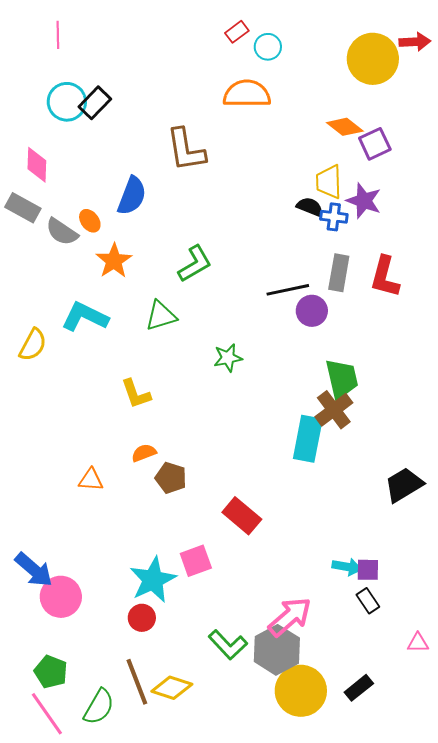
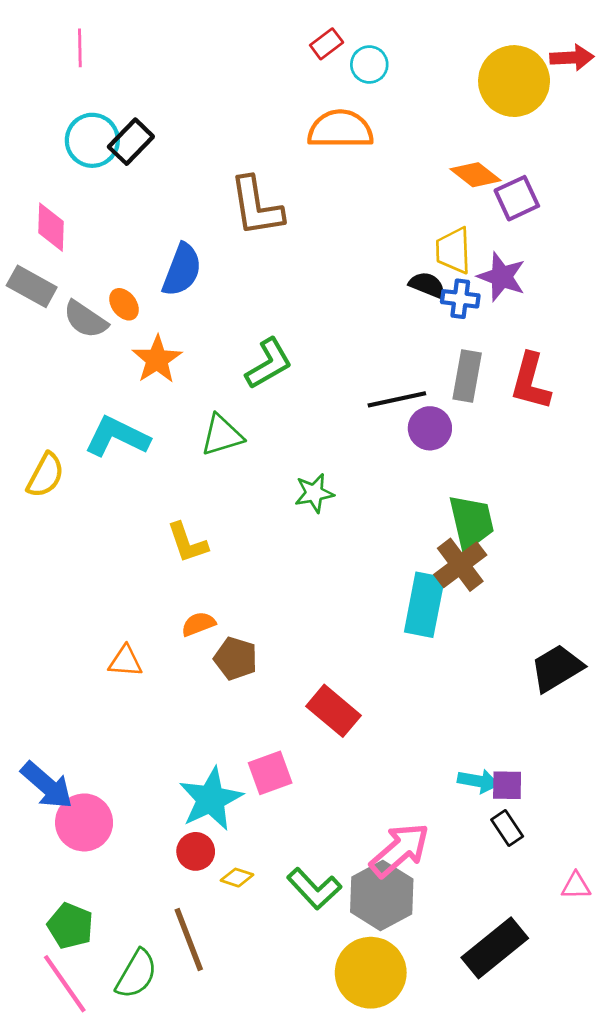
yellow diamond: (172, 688) -> (237, 878), moved, size x0.6
black rectangle: (359, 688) -> (495, 948), size x1.6
yellow circle: (301, 691) -> (371, 973), moved

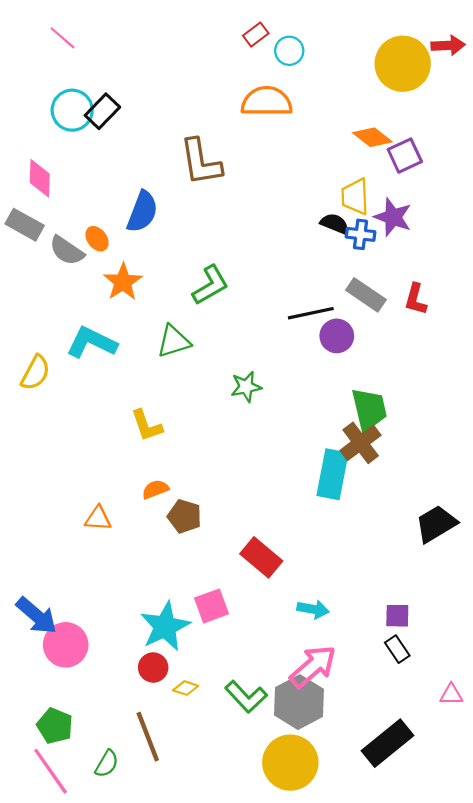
pink line: (80, 48) -> (62, 38), turned -48
gray rectangle: (467, 376) -> (366, 295), turned -66
red L-shape: (531, 381) -> (416, 299), size x0.7
cyan arrow: (478, 781) -> (313, 609), moved
green semicircle: (136, 974) -> (107, 764), size x0.7

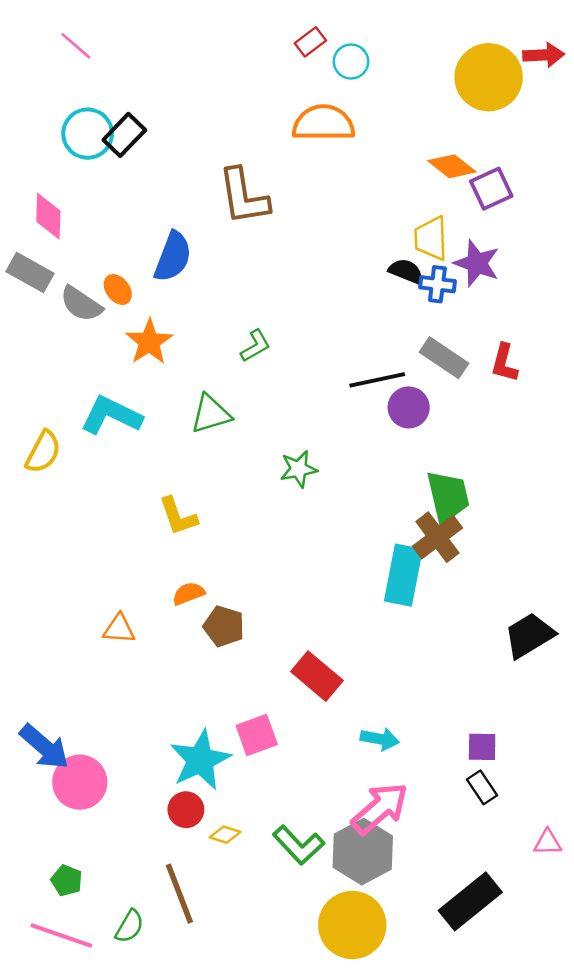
green L-shape: (210, 285) -> (255, 346), size x0.7
green pentagon: (55, 726) -> (67, 880), size x0.7
pink line: (51, 771) -> (61, 935), turned -36

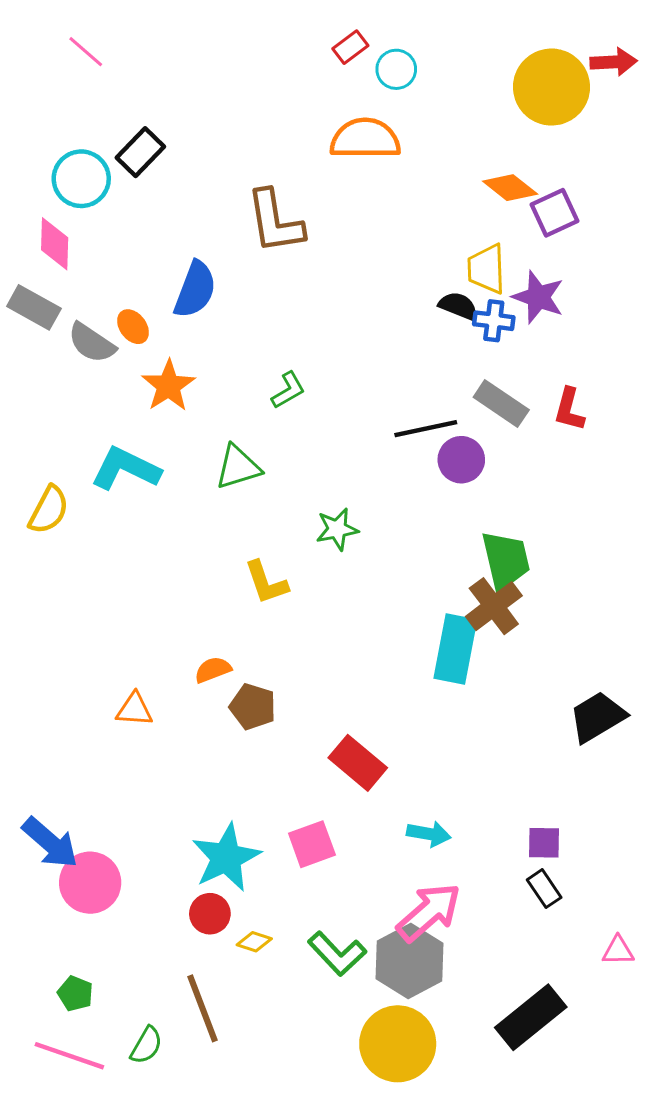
cyan circle: (88, 134) -> (81, 179), moved
yellow L-shape: (178, 516) -> (266, 582), moved
pink square: (257, 735) -> (312, 844), moved

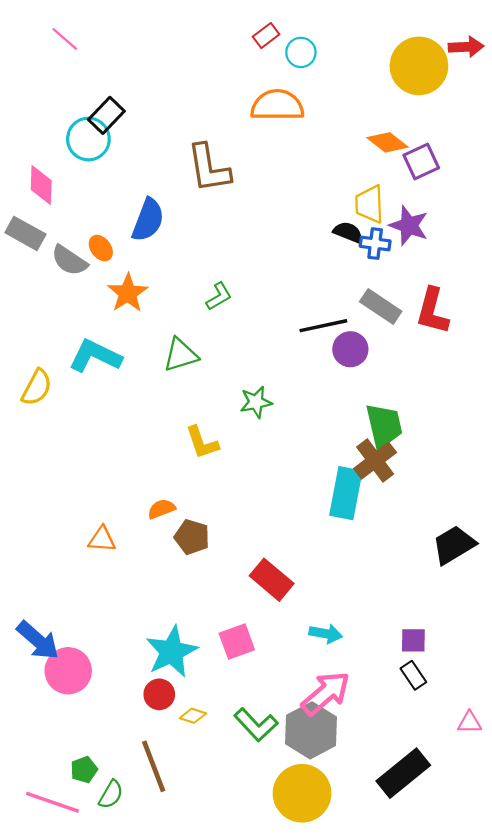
cyan circle: (81, 179) -> (88, 139), moved
red L-shape: (569, 409) -> (432, 311), size x1.4
green pentagon: (75, 994) -> (84, 770), moved, turned 30

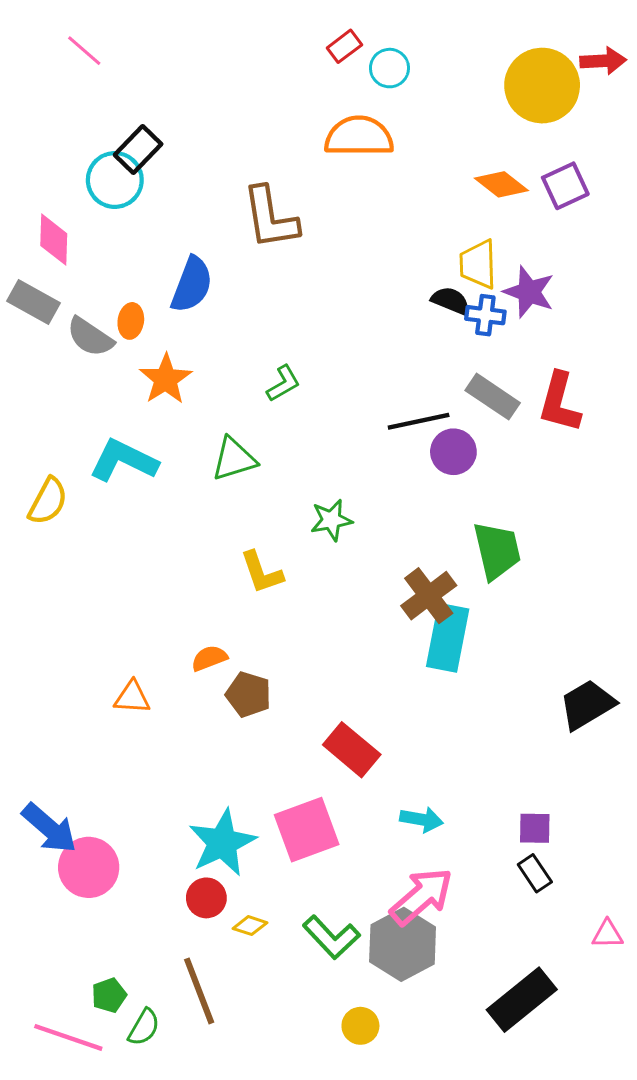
purple square: (421, 161) -> (565, 186), moved
orange ellipse: (101, 248) -> (131, 321), turned 45
brown cross: (375, 461) -> (429, 596), moved
pink square: (237, 642) -> (307, 830), size x1.4
yellow circle: (302, 793) -> (360, 1026), moved, size x0.5

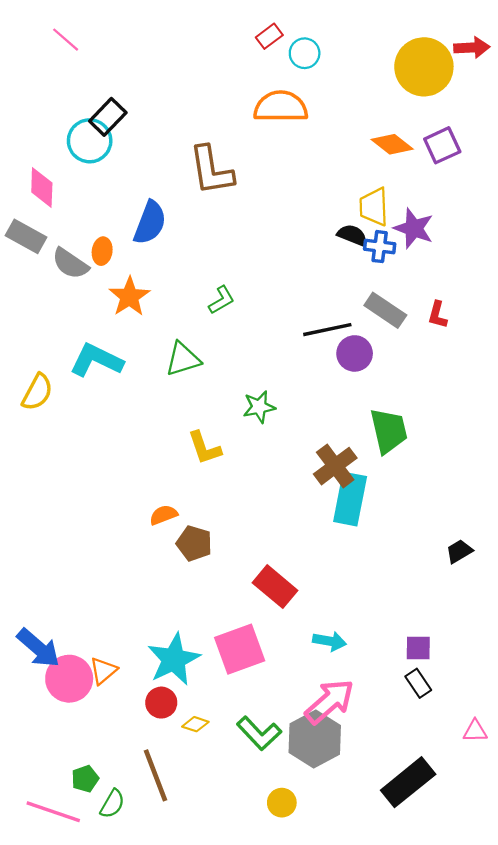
red L-shape: (560, 402) -> (438, 315), size x0.6
orange triangle: (132, 697) -> (103, 671), moved, turned -44
black trapezoid: (587, 705) -> (459, 551), size x0.6

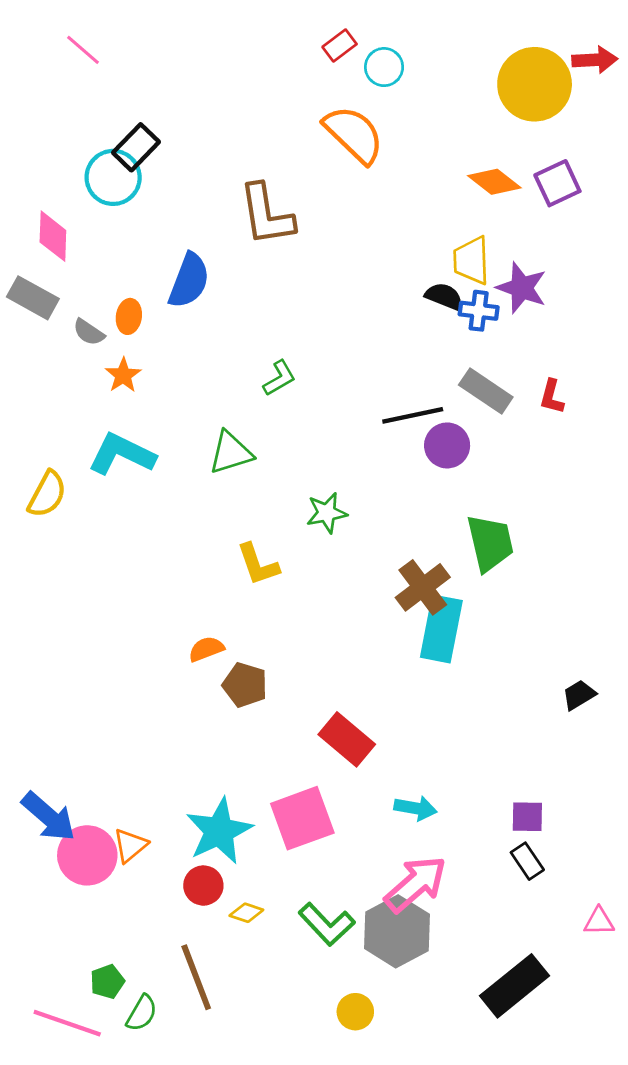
orange semicircle: (281, 107) -> (354, 134), turned 44
gray semicircle: (70, 264) -> (89, 332), size x0.7
orange star: (129, 297) -> (123, 375), moved, size x0.7

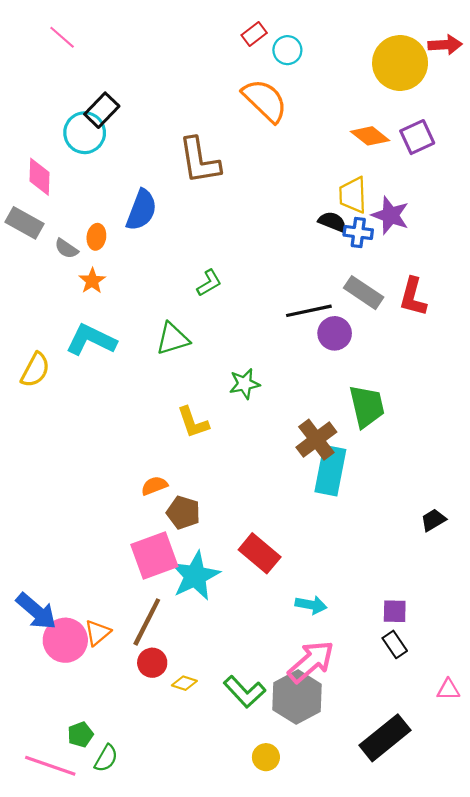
red L-shape: (552, 397) -> (413, 297), size x1.5
pink square: (302, 818) -> (154, 555), moved
cyan star: (219, 831) -> (195, 576), moved
brown line: (196, 977) -> (147, 622), moved, turned 48

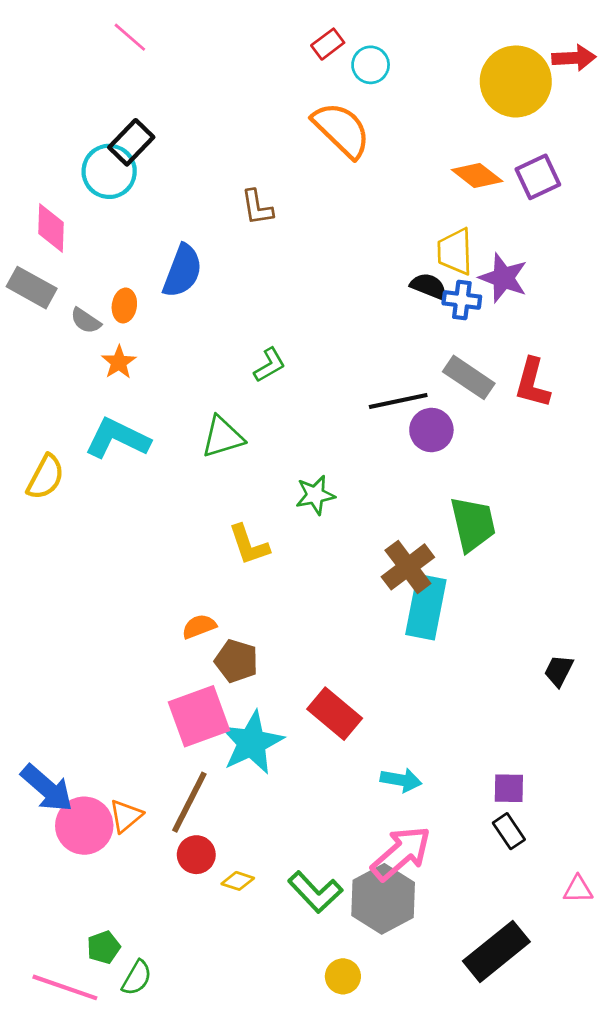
pink line: (62, 37) -> (130, 37), moved
brown L-shape: (199, 161) -> (257, 207), size x0.6
black trapezoid: (433, 520) -> (559, 671), turned -32

